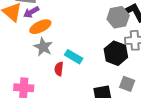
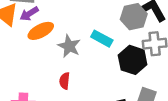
gray star: (43, 47) -> (69, 46), moved
cyan rectangle: (74, 57) -> (102, 39), moved

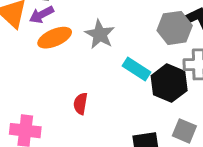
cyan rectangle: (102, 39) -> (137, 69), moved
gray star: (69, 46) -> (100, 34), moved

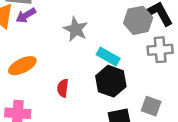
orange ellipse: (55, 38) -> (22, 66), moved
black hexagon: (169, 83) -> (111, 81), moved

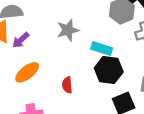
purple arrow: (26, 15) -> (21, 40), moved
gray star: (76, 29) -> (68, 30), turned -30

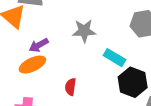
purple arrow: (21, 40) -> (39, 45), moved
black hexagon: (109, 70) -> (133, 82), moved

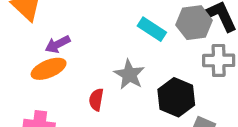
gray star: (84, 31) -> (129, 74), moved, turned 30
cyan rectangle: (114, 58) -> (152, 29), moved

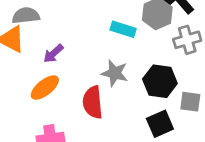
purple arrow: (58, 44) -> (53, 54), moved
red semicircle: (96, 100) -> (93, 102), size x1.6

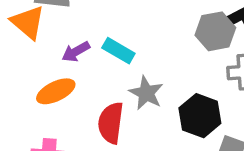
cyan rectangle: (123, 29) -> (118, 51), moved

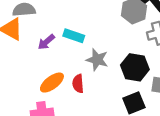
orange ellipse: (56, 91) -> (52, 83), moved
red semicircle: (111, 123) -> (78, 84), size x0.7

